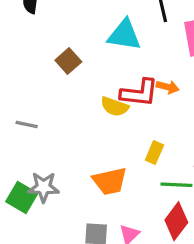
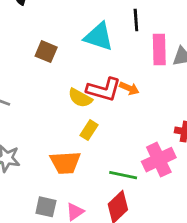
brown square: (68, 61) -> (46, 52), turned -35
yellow rectangle: (154, 152) -> (89, 130), moved

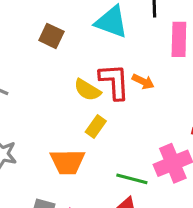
red L-shape: (104, 89) -> (114, 82), turned -112

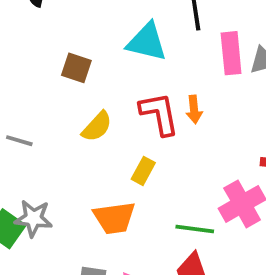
orange arrow: (143, 82) -> (194, 109), turned 65
yellow semicircle: (87, 90) -> (97, 127), moved, turned -72

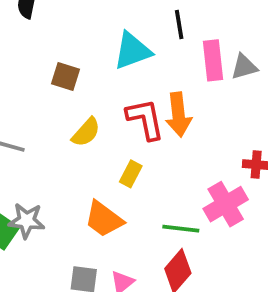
cyan triangle: (147, 42) -> (132, 51), turned -33
orange arrow: (194, 109) -> (178, 115), size x1.6
orange trapezoid: (114, 218) -> (104, 219), turned 45

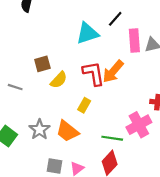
black line: (179, 24) -> (115, 19), turned 49
brown square: (66, 76) -> (42, 64), moved, turned -35
orange arrow: (178, 115) -> (113, 71), turned 45
gray star: (27, 221) -> (40, 129), moved, turned 30

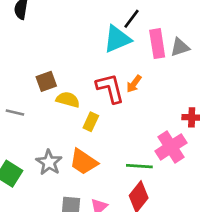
cyan triangle: (87, 33) -> (117, 39), moved
orange arrow: (113, 71) -> (134, 84), size x0.6
yellow semicircle: (59, 80) -> (68, 100), turned -114
yellow rectangle: (84, 105) -> (91, 122), moved

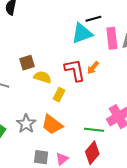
black line: (132, 19) -> (93, 19), turned 35

